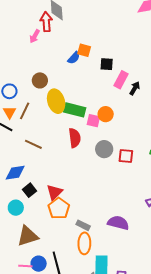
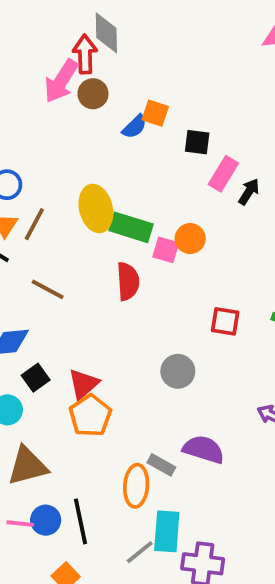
pink arrow: (35, 36) -> (61, 81), size x1.6
brown circle: (40, 80) -> (93, 94), moved
gray circle: (104, 149) -> (178, 371), moved
gray rectangle: (83, 225) -> (161, 465), moved

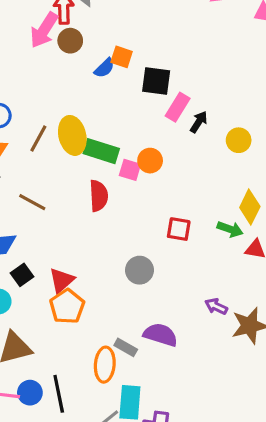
black square: (197, 142) -> (156, 81), size x1.4
brown line: (34, 224) -> (38, 139), moved

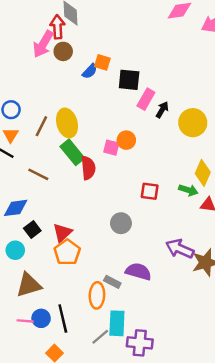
yellow circle: (239, 140) -> (193, 123), size x1.5
green rectangle: (101, 151) -> (72, 152), moved, turned 35
purple arrow: (216, 306) -> (180, 249), size x1.6

